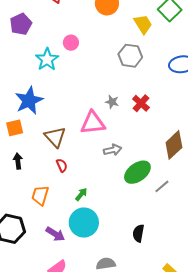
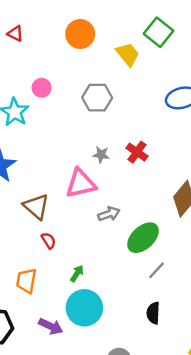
gray hexagon: (130, 56) -> (97, 98), moved
gray line: (162, 186) -> (157, 270), moved

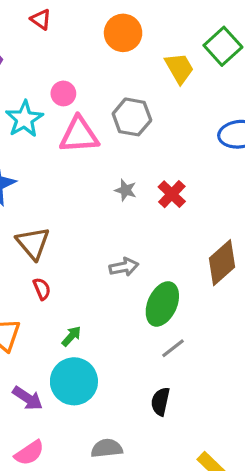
pink triangle: (81, 183) -> (79, 135), moved
green ellipse: (143, 238) -> (162, 304), turned -32

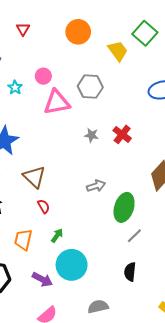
red triangle: (41, 19) -> (23, 29), turned 32
cyan star: (24, 119) -> (15, 87), moved, size x0.6
green arrow: (71, 336) -> (57, 236), moved

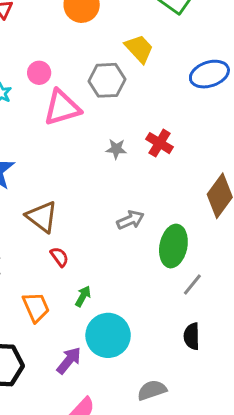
yellow trapezoid: (118, 51) -> (139, 49), moved
orange trapezoid: (23, 240) -> (36, 307), turned 150
purple arrow: (42, 279) -> (69, 360), turned -72

